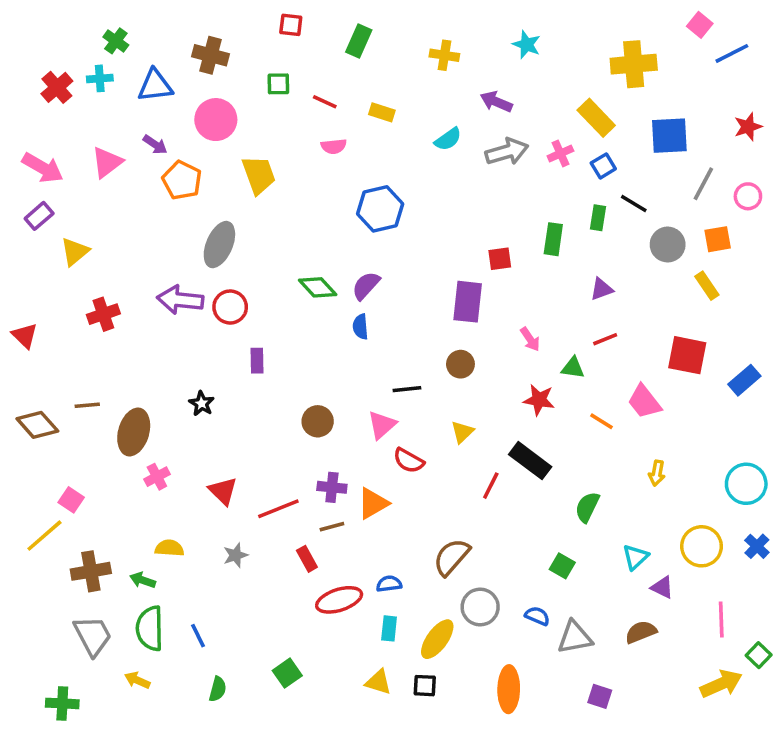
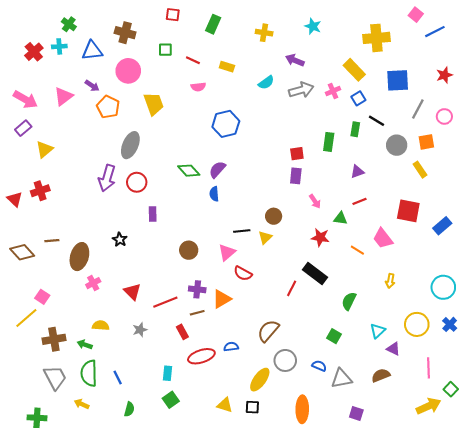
purple arrow: (180, 300) -> (107, 178), turned -80
purple rectangle: (468, 302) -> (296, 176), moved, size x0.7
red cross: (103, 314) -> (40, 191), moved
yellow triangle: (462, 432) -> (265, 237), moved
cyan rectangle: (389, 628) -> (167, 373), moved

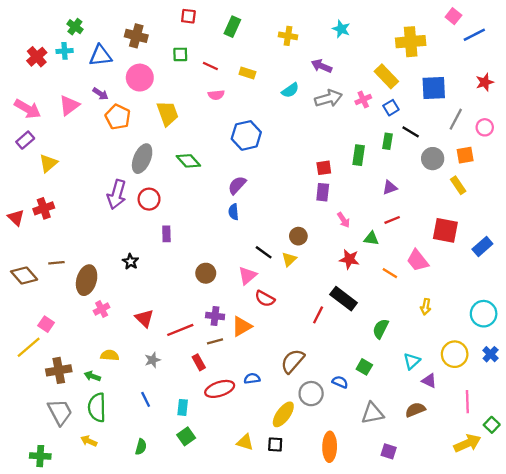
green diamond: (189, 171) -> (188, 161), moved
black line: (242, 231) -> (264, 252), turned 42
blue semicircle: (319, 366) -> (340, 382), moved
blue line: (118, 377) -> (146, 399), moved

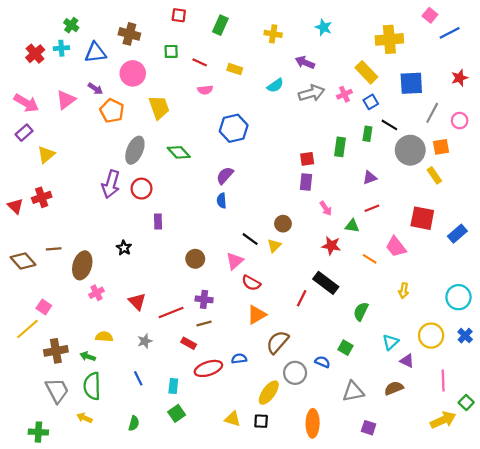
gray circle: (433, 159) -> (410, 150), size x1.4
orange triangle: (242, 326) -> (257, 315), moved
red rectangle: (199, 362) -> (189, 343), turned -32

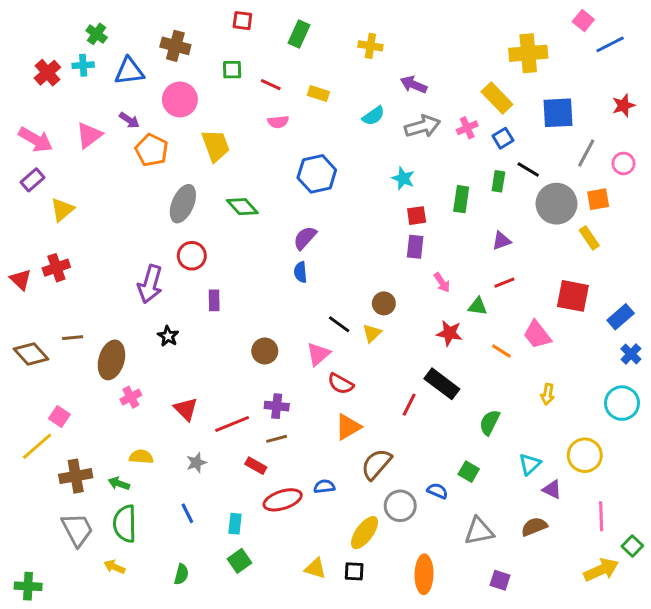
cyan star: (324, 27) -> (403, 178), moved
purple arrow: (111, 184) -> (150, 284), moved
blue cross: (465, 336) -> (631, 354), moved
green cross: (38, 432) -> (28, 586), moved

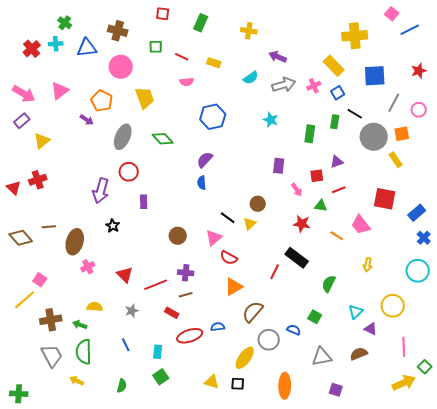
purple arrow: (129, 120) -> (87, 120), moved
red square: (417, 216) -> (317, 176), moved

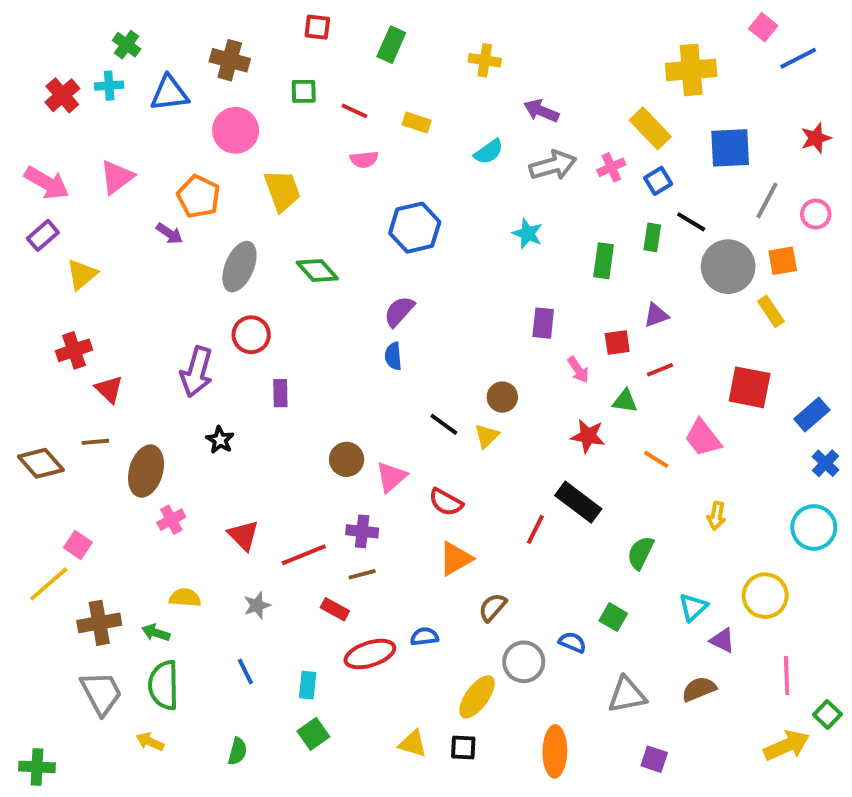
red triangle: (14, 188) -> (109, 389), moved
pink triangle: (214, 238) -> (391, 477), moved
brown semicircle: (253, 312) -> (493, 607), size x0.7

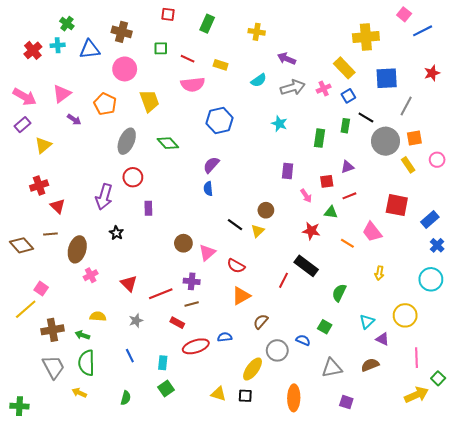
pink semicircle: (364, 160) -> (193, 84), size x1.6
pink circle: (816, 214) -> (437, 160), moved
purple arrow: (169, 234) -> (74, 119), moved

